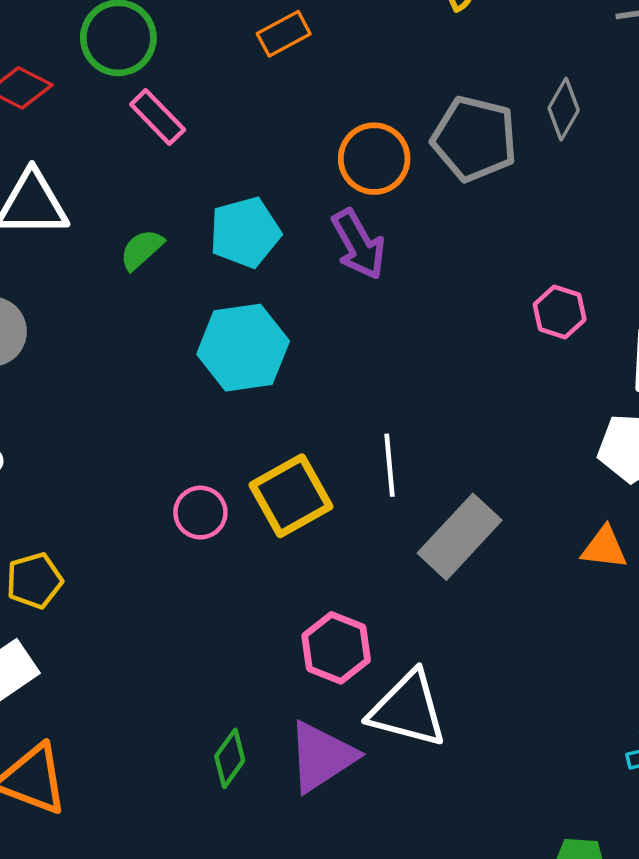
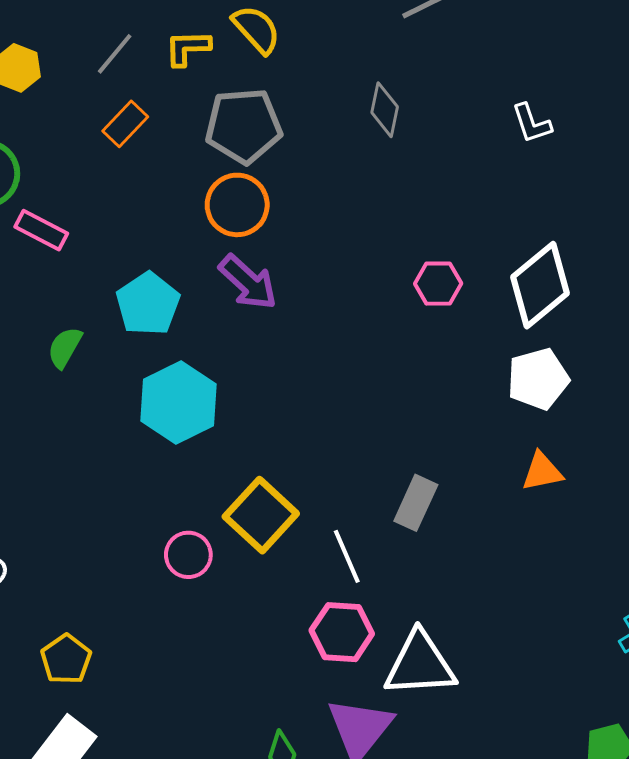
gray pentagon: (474, 139) -> (244, 126), moved
white line: (390, 465) -> (347, 556), moved
gray rectangle: (460, 537) -> (416, 503), size x0.7

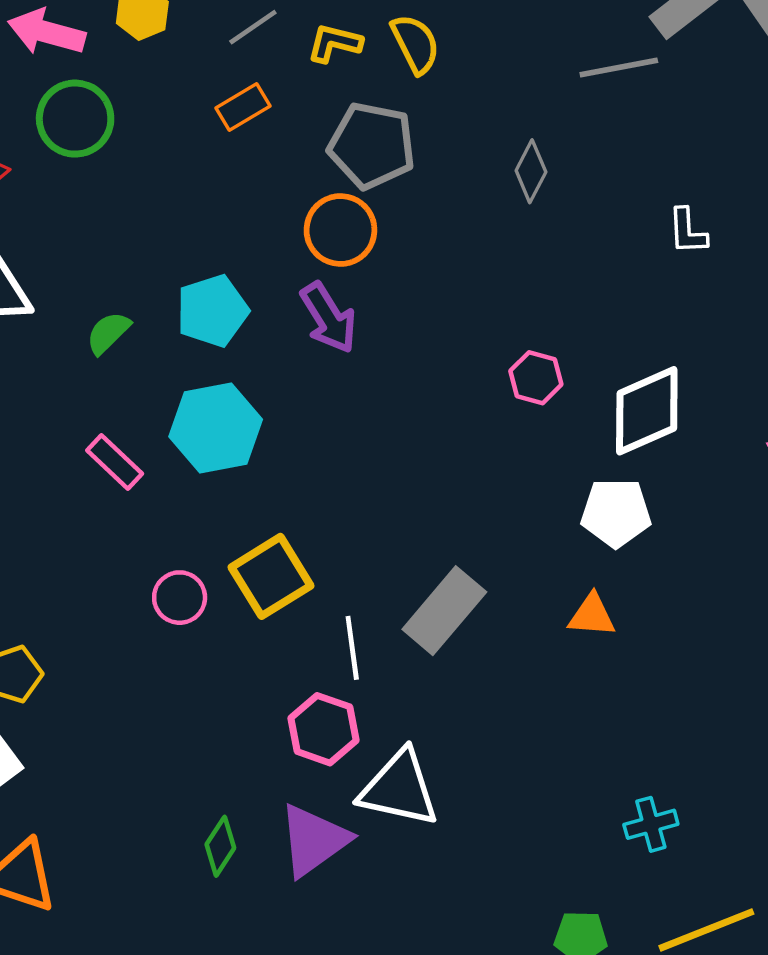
pink rectangle: (41, 230) -> (115, 462), moved
gray rectangle: (416, 503) -> (444, 611), size x1.4

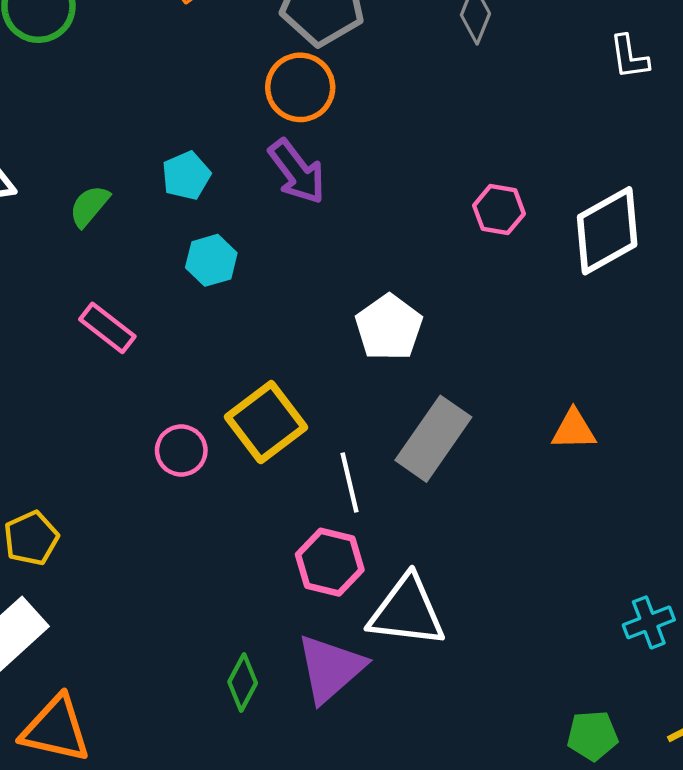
cyan pentagon: (212, 311) -> (186, 176), size x0.7
cyan hexagon: (216, 428) -> (211, 260), moved, size x0.6
white pentagon: (616, 513) -> (389, 327), moved, turned -30

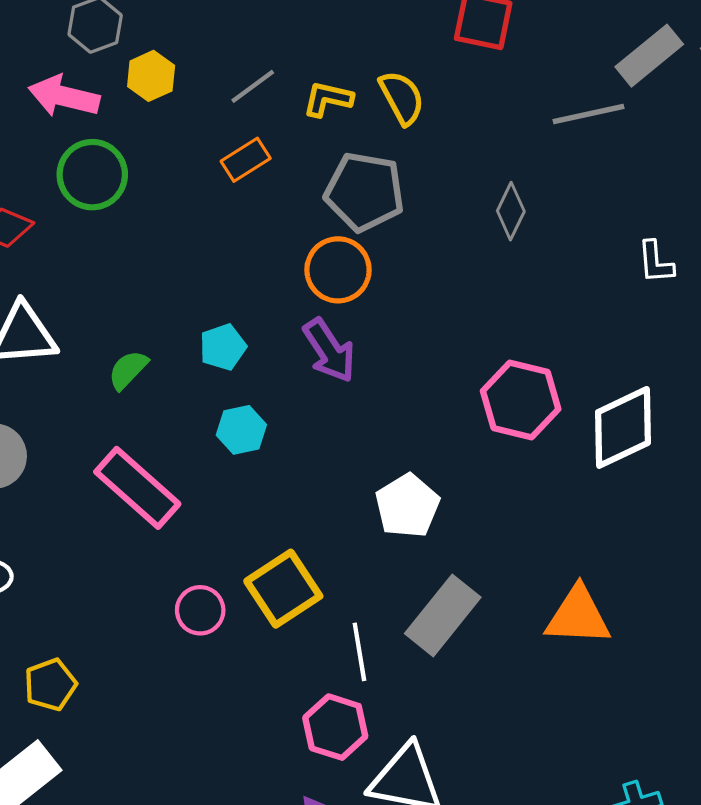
pink hexagon: (499, 210) -> (521, 400), size x1.6
pink rectangle: (107, 328) -> (137, 488), size x1.6
orange triangle: (574, 430) -> (578, 616), size x1.5

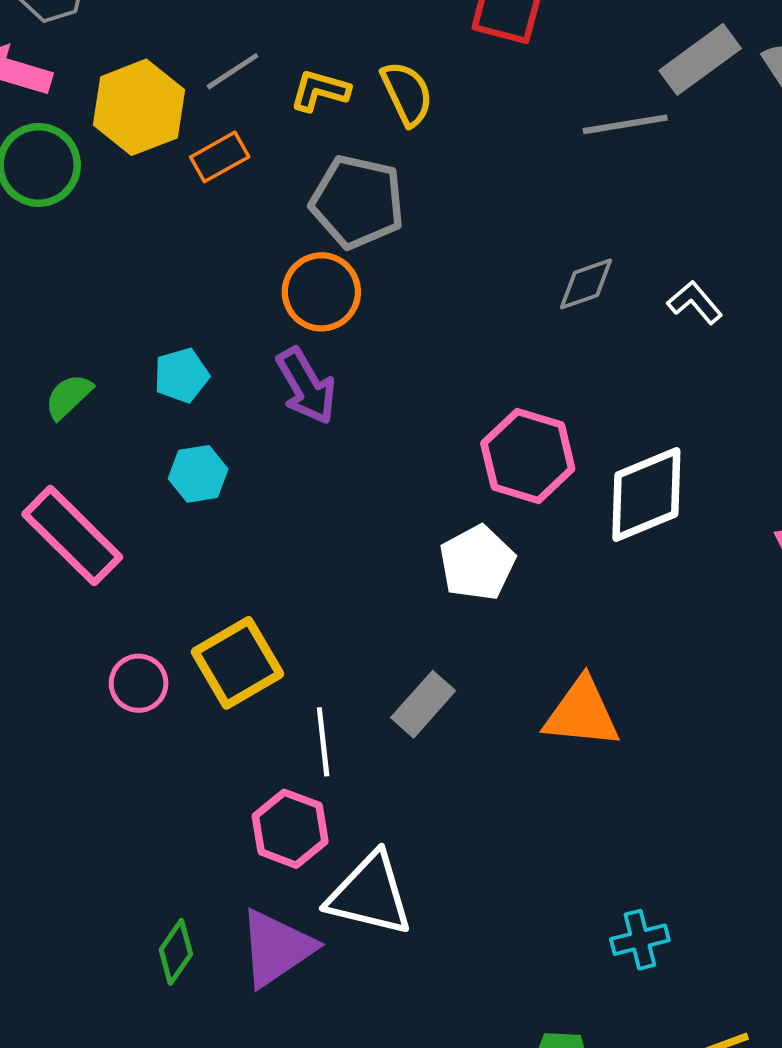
yellow hexagon: (151, 76) -> (139, 107), moved, size x1.6
gray diamond: (511, 211) -> (586, 284), moved, turned 42
white L-shape: (656, 262) -> (695, 302), turned 141
white pentagon: (407, 506) -> (477, 563), moved
gray rectangle: (443, 615) -> (423, 704), size x0.7

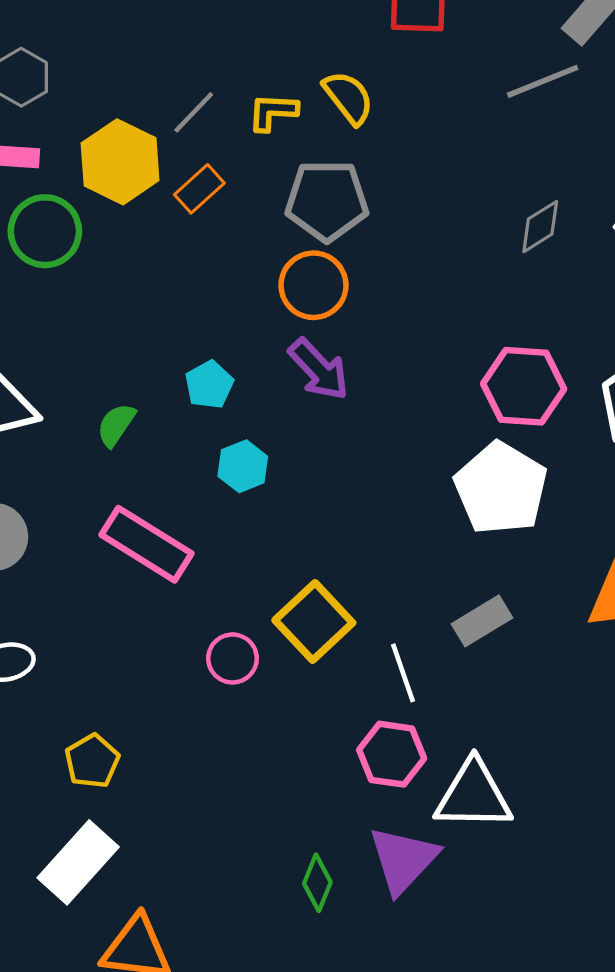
white pentagon: (477, 563) -> (501, 488), size x1.4
gray rectangle: (423, 704) -> (482, 621), turned 30

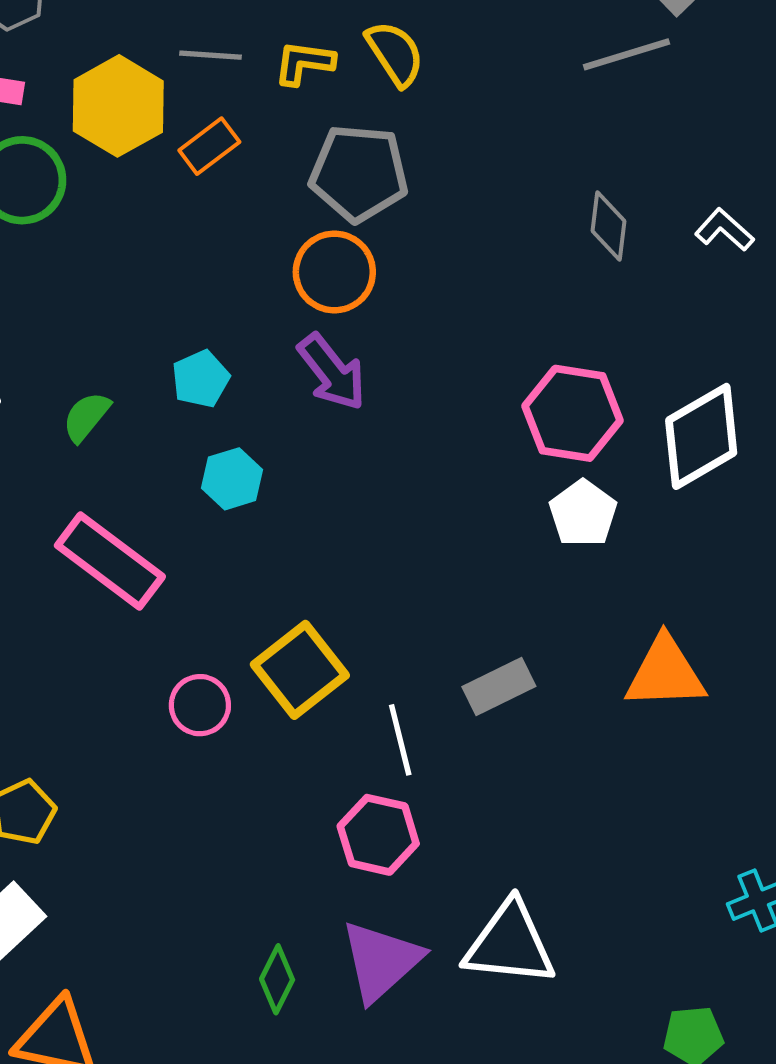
gray line: (194, 112) -> (210, 55), turned 45
gray diamond: (540, 227) -> (609, 226), turned -56
white pentagon: (501, 488) -> (583, 513), moved, size x0.6
white triangle: (473, 795) -> (510, 944), moved

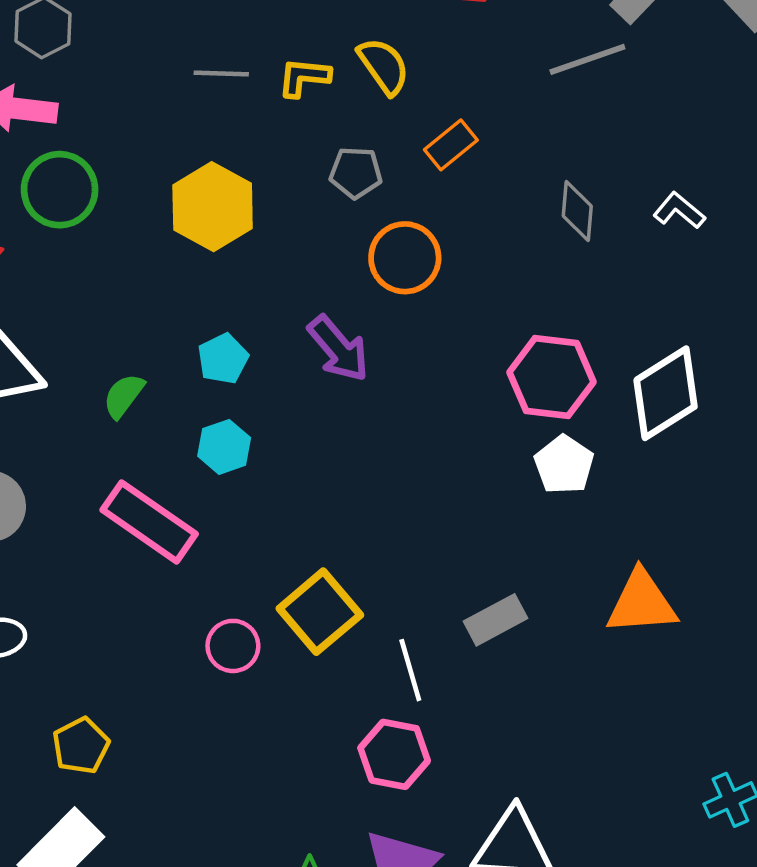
yellow hexagon: (118, 106) -> (213, 207), moved
orange rectangle: (209, 146) -> (451, 145), moved
gray pentagon: (359, 173) -> (356, 173), size x0.6
orange circle: (334, 272) -> (405, 258), moved
cyan hexagon: (232, 479) -> (224, 447), moved

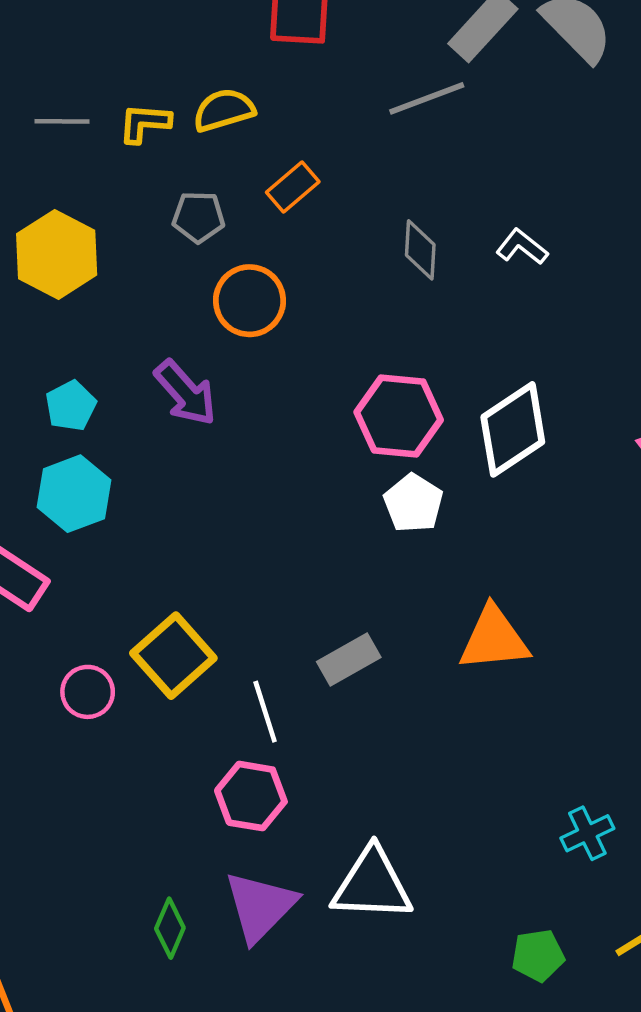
yellow semicircle: (384, 66) -> (224, 110), turned -70
cyan hexagon: (224, 447) -> (74, 494), size x1.4

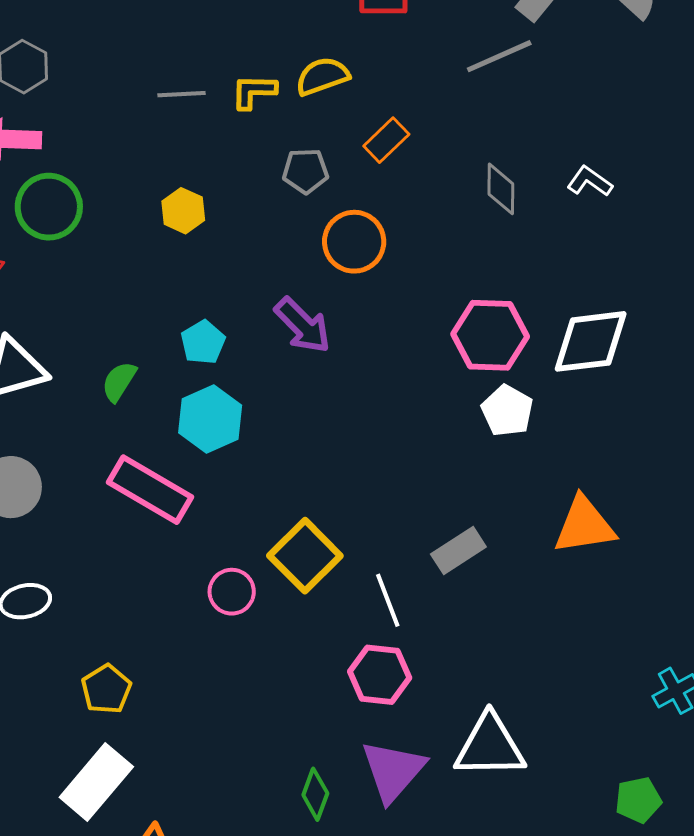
yellow hexagon: (57, 254) -> (183, 211), size x0.6
white diamond: (513, 429) -> (591, 341), turned 30

